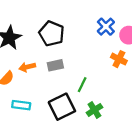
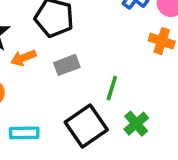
orange arrow: (27, 67) -> (23, 58), moved

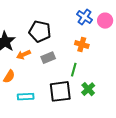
orange cross: (162, 41) -> (82, 45), moved
black square: (86, 126) -> (60, 91), turned 30

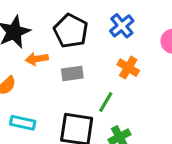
blue cross: (84, 17) -> (122, 26), moved

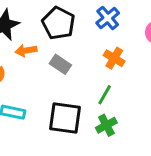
gray rectangle: (72, 74) -> (60, 64), turned 42
green line: (106, 102) -> (105, 95), moved

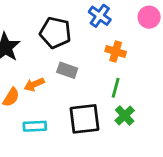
orange arrow: (26, 51) -> (34, 84), moved

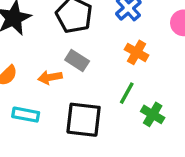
orange arrow: (34, 84) -> (50, 77), moved
green cross: (125, 116) -> (153, 114), moved, turned -30

